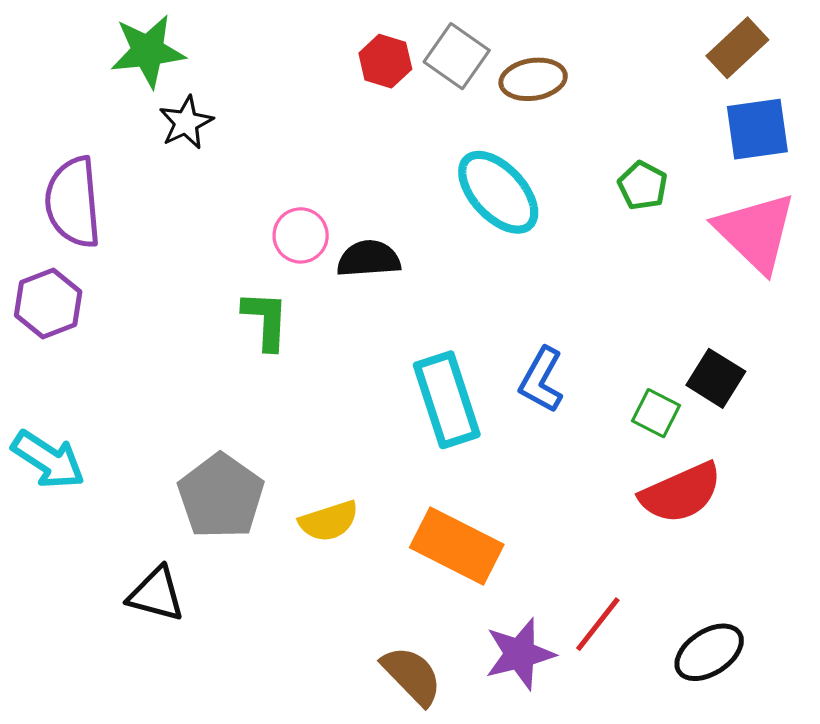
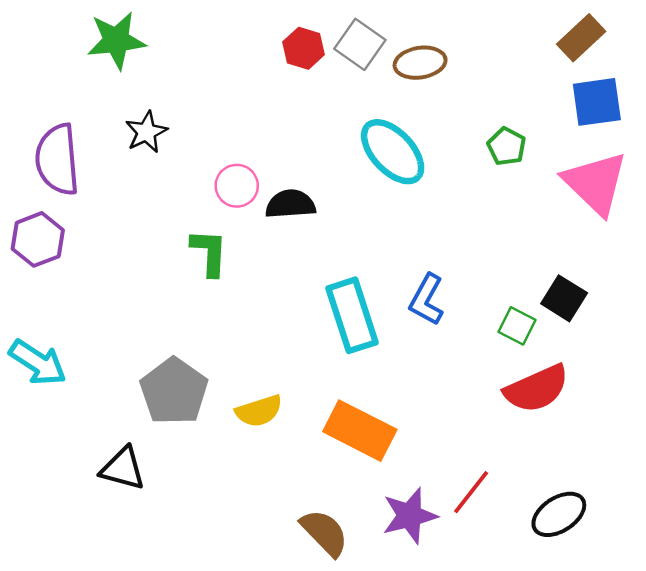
black star: (186, 123) -> (146, 132), moved

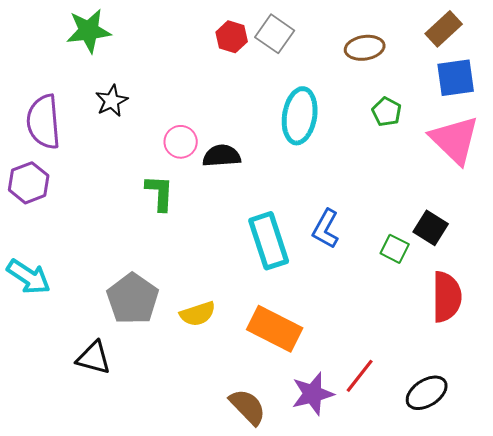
brown ellipse: (420, 63) -> (365, 48), moved
cyan ellipse: (393, 152) -> (300, 116), turned 52
red semicircle: (537, 389) -> (447, 297), moved, turned -66

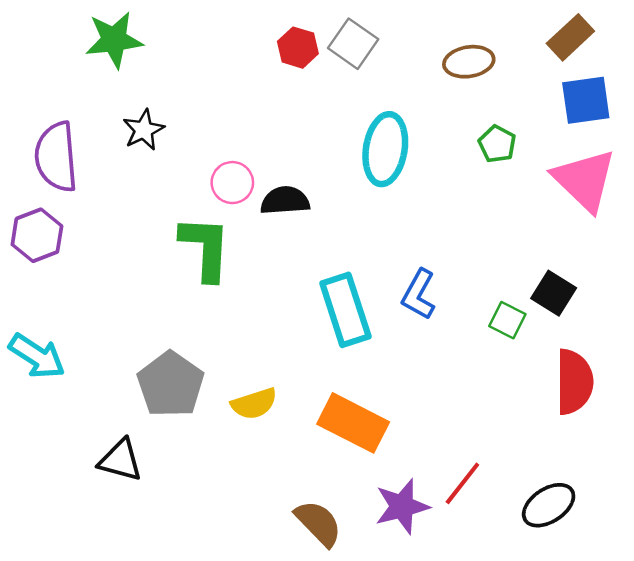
green L-shape: (160, 193) -> (205, 248), size x1.4

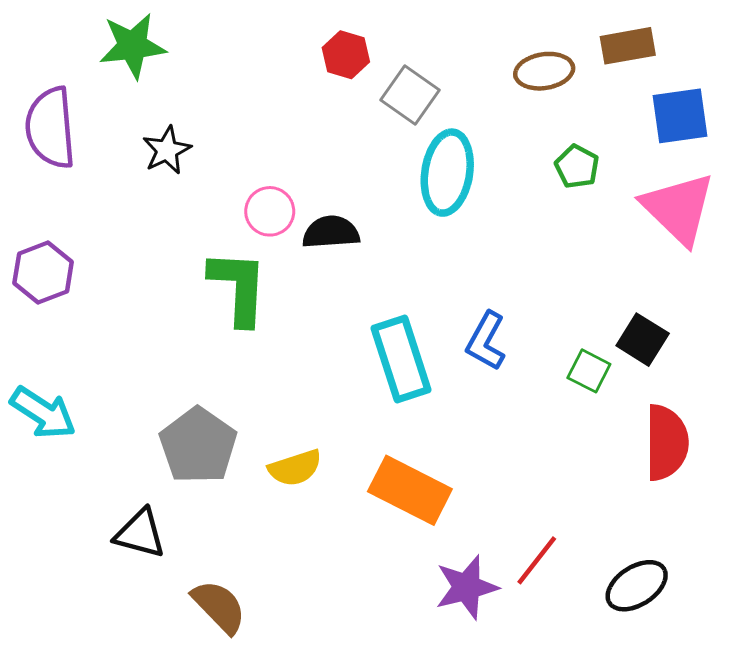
brown rectangle: (570, 37) -> (628, 46), moved, turned 33
gray square: (353, 44) -> (410, 95), moved
purple semicircle: (56, 157) -> (50, 128), moved
brown semicircle: (318, 523) -> (219, 607), moved

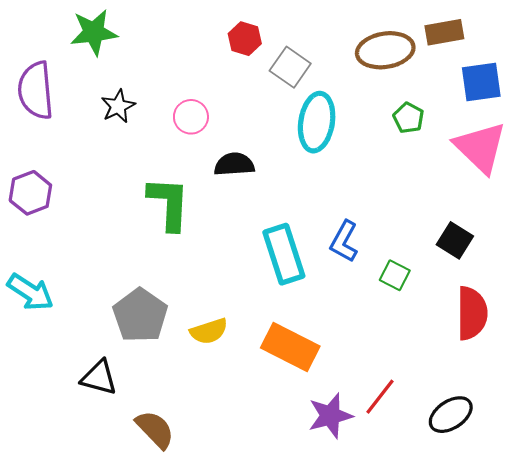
brown ellipse: (544, 71) -> (385, 50), size x1.4
pink circle: (270, 211) -> (191, 117), moved
green square: (589, 371) -> (395, 275), moved

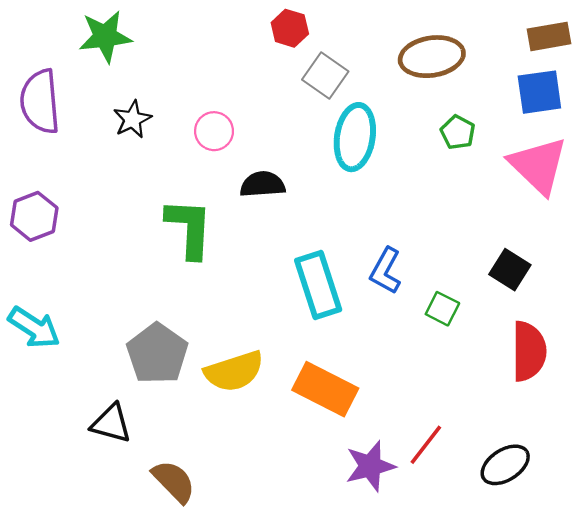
brown rectangle: (444, 32) -> (549, 36), moved
red hexagon: (245, 39) -> (290, 28), moved
yellow semicircle: (209, 331) -> (234, 371), size x1.4

